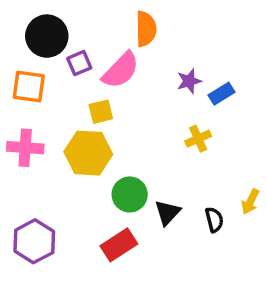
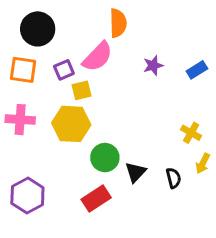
purple square: (79, 63) -> (64, 70), moved
blue rectangle: (221, 94) -> (197, 70), moved
yellow cross: (198, 139) -> (191, 133), moved, turned -36

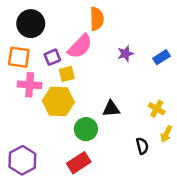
pink cross: (20, 120) -> (30, 85), moved
black triangle: (136, 172) -> (111, 109), moved, turned 42

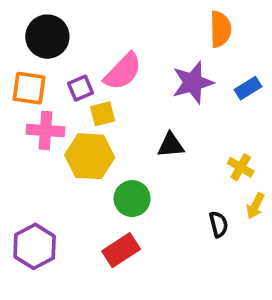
orange semicircle: (97, 19) -> (220, 29), moved
purple star: (126, 54) -> (193, 83), size x1.6
black triangle: (111, 109) -> (171, 145), moved

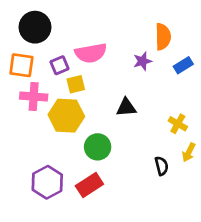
orange semicircle: (220, 29) -> (163, 37), moved
pink semicircle: (123, 72) -> (91, 53), turned 36
purple star: (193, 83) -> (142, 61), size x0.6
purple hexagon: (35, 246) -> (47, 182), moved

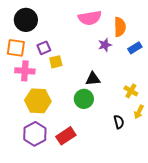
pink semicircle: (91, 53) -> (90, 18), moved
yellow hexagon: (66, 116) -> (38, 101), moved
green circle: (98, 147) -> (84, 99), moved

